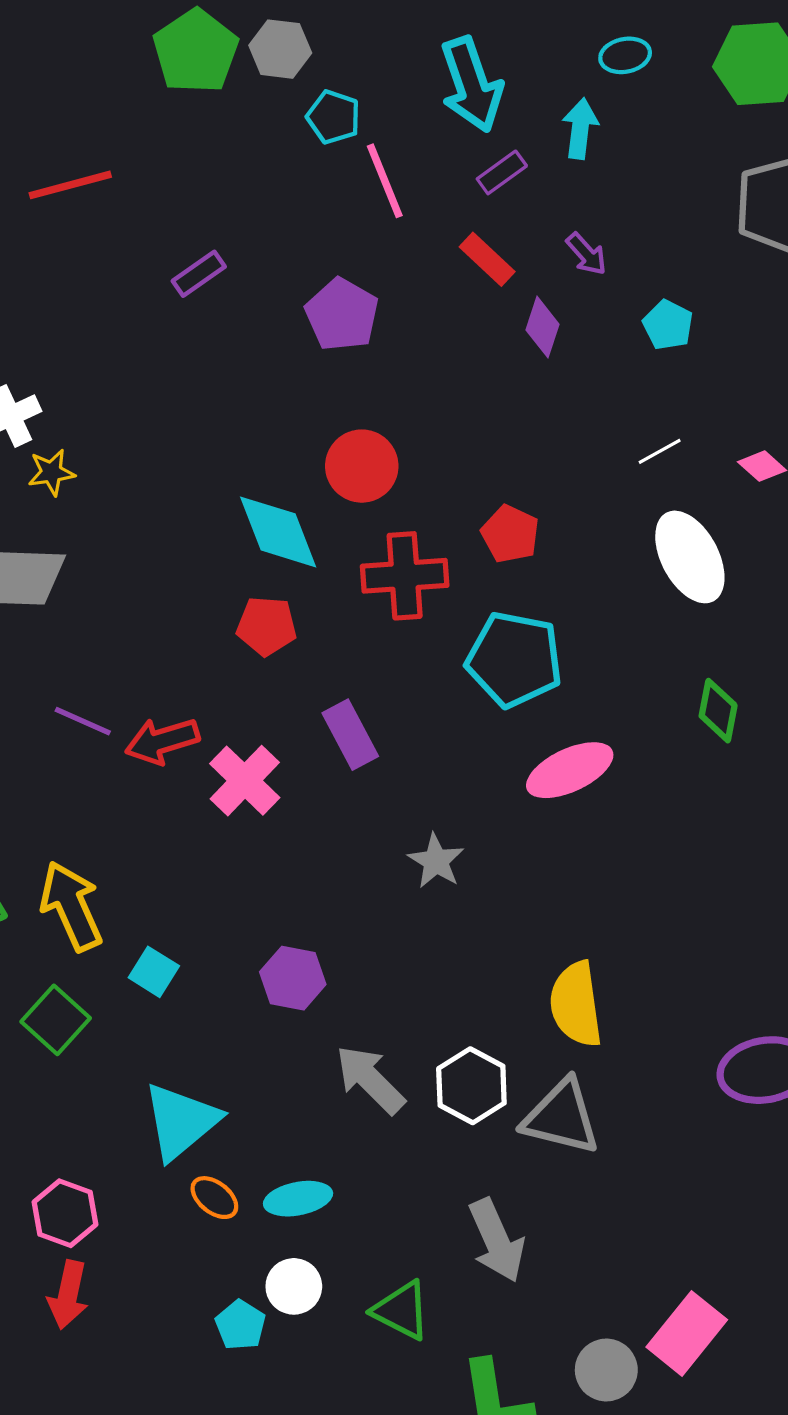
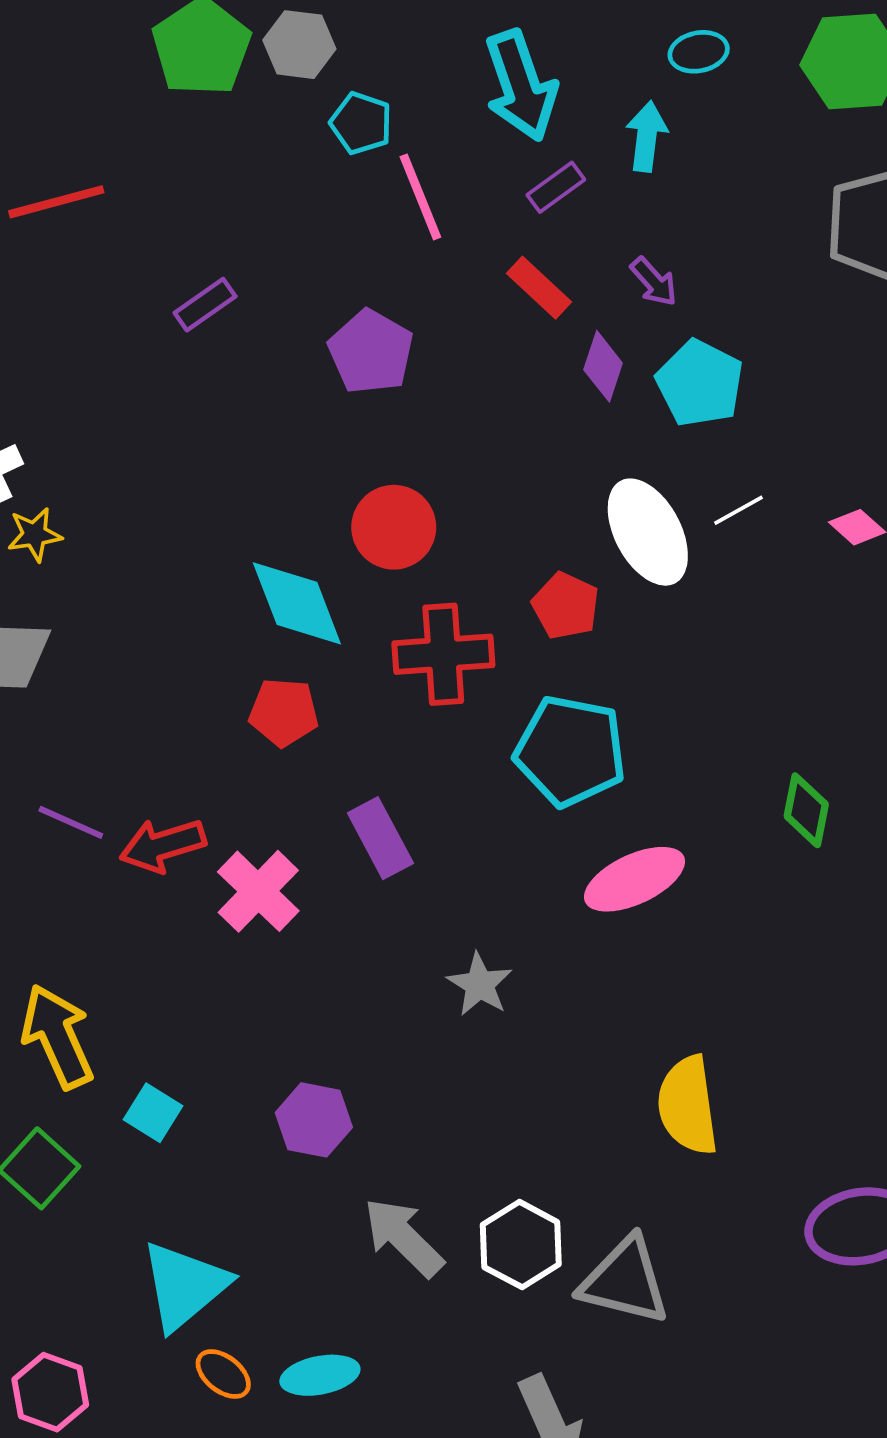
cyan pentagon: (668, 325) -> (700, 383), moved, size x1.5
white ellipse: (690, 557) -> (648, 532), moved
yellow semicircle: (576, 1004) -> (688, 1105), moved

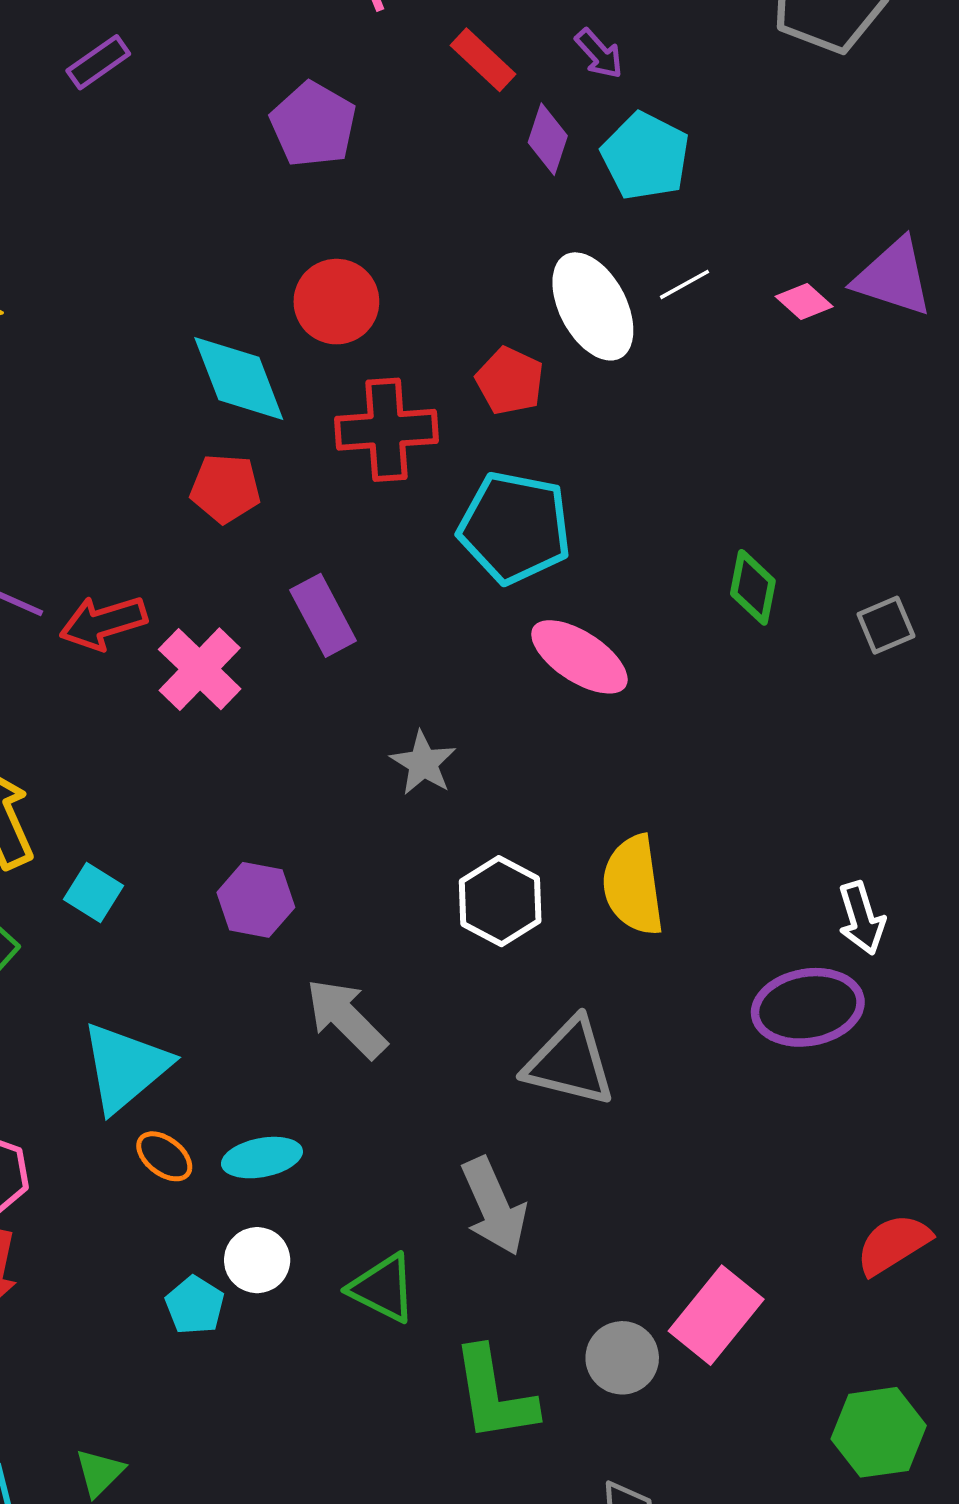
purple rectangle: (205, 305) -> (98, 62), moved
pink ellipse: (634, 879) -> (579, 657), turned 58
white hexagon: (521, 1245) -> (500, 901), moved

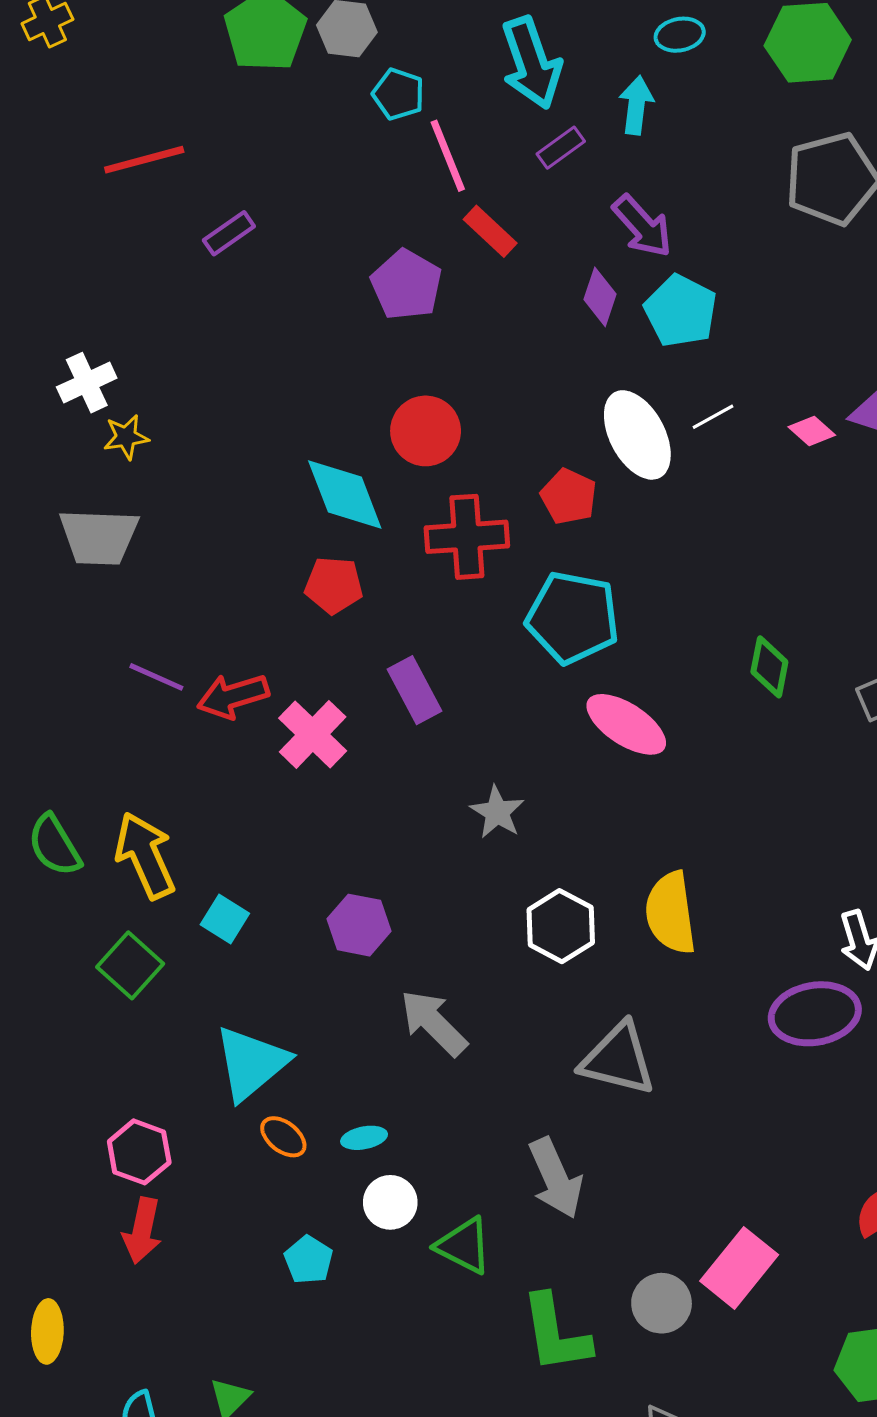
purple arrow: (599, 54) -> (642, 226), size x1.5
red rectangle: (483, 60) -> (490, 231), moved
cyan ellipse: (262, 1158) -> (364, 1138), size x0.7
white circle: (257, 1260) -> (390, 1202), moved

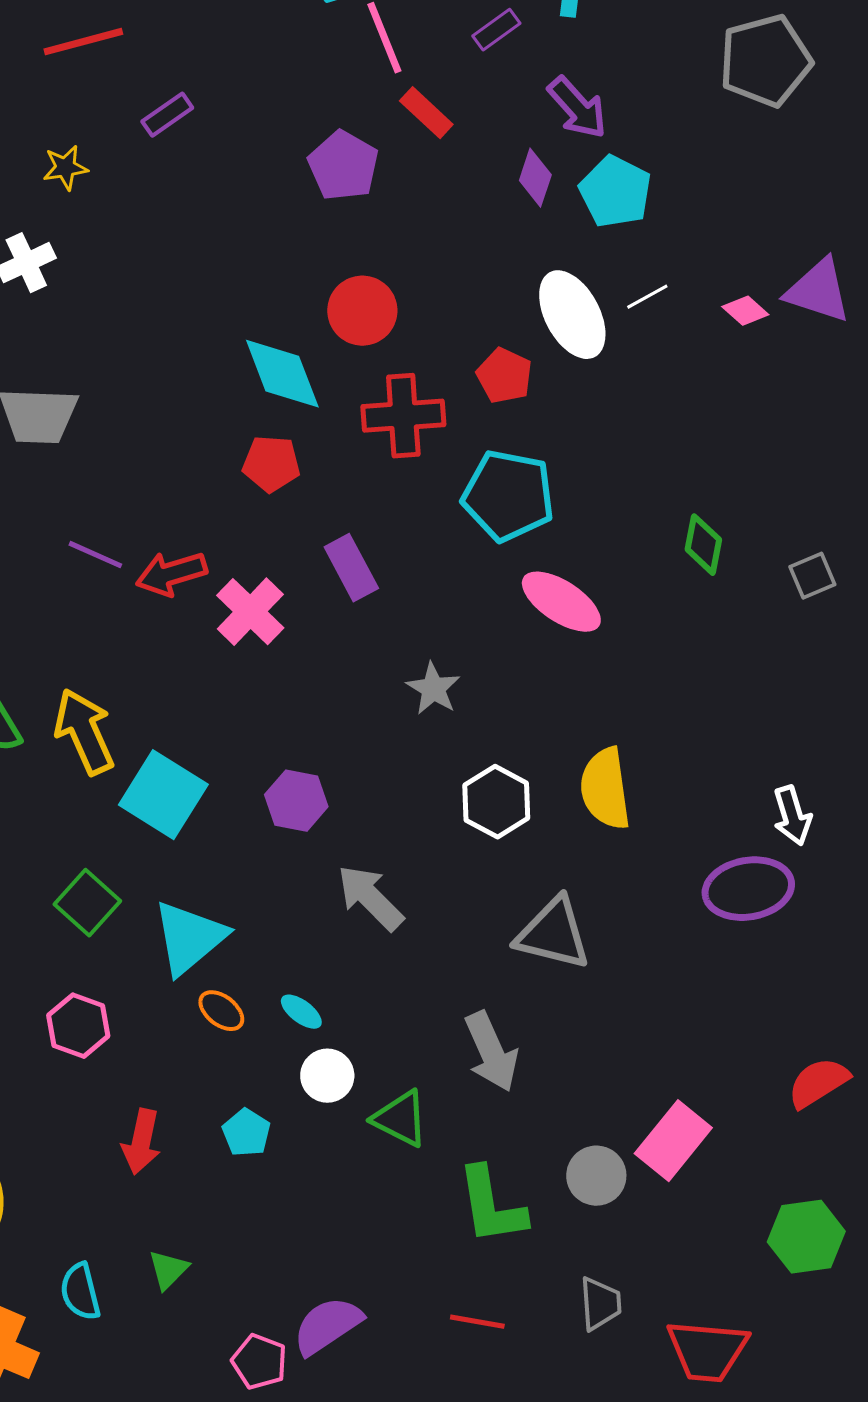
yellow star: (126, 437) -> (65, 168), moved
cyan square: (225, 919) -> (163, 795), size x1.8
green square: (130, 965) -> (87, 903), moved
cyan ellipse: (364, 1138) -> (301, 1012), turned 48
red arrow: (142, 1231) -> (141, 1142), moved

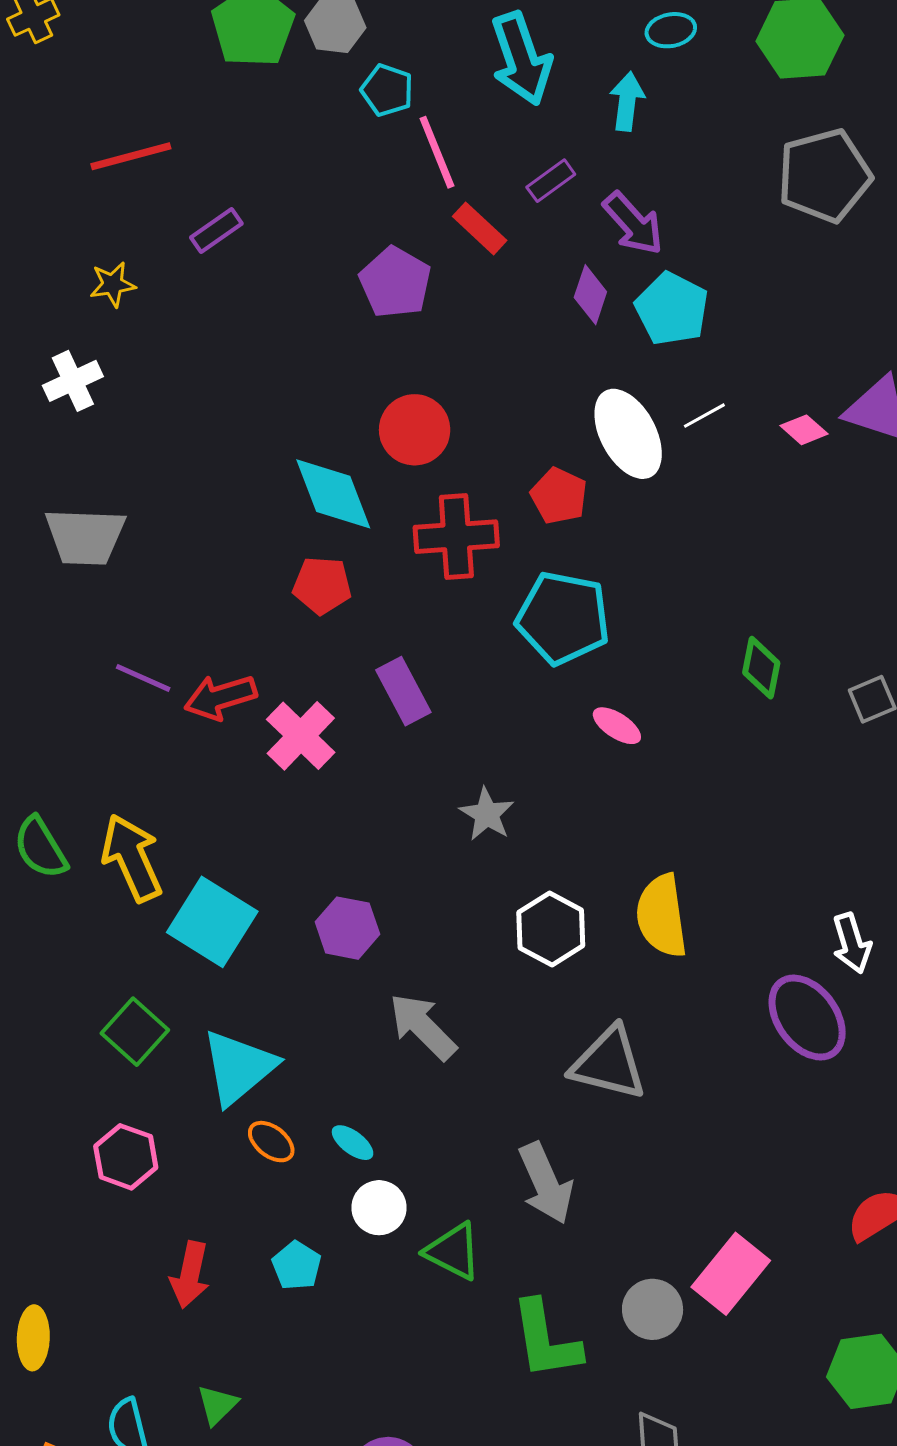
purple rectangle: (496, 30) -> (551, 181), moved
pink ellipse: (561, 602) -> (617, 726), size x0.6
purple ellipse: (748, 889) -> (807, 1018), turned 64

